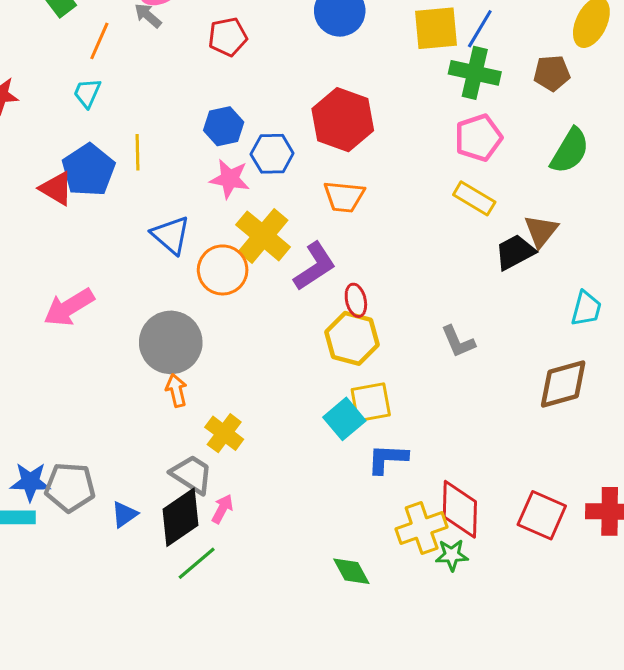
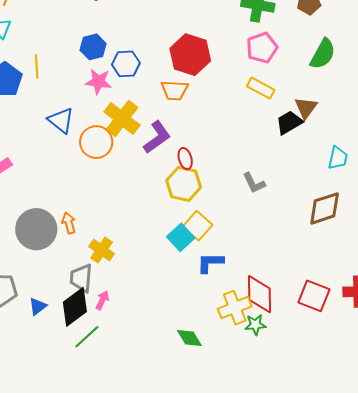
red hexagon: (343, 120) -> (190, 55), moved
gray circle: (171, 342) -> (36, 229), moved
yellow square: (371, 402) -> (198, 226), turned -36
gray trapezoid: (192, 474) -> (81, 278), turned -116

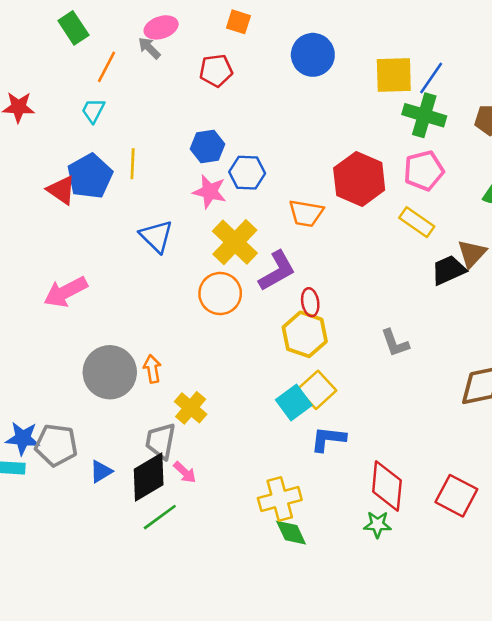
red hexagon: (190, 55) -> (359, 179), moved
orange circle: (96, 142) -> (220, 294), moved
pink arrow: (102, 300) -> (185, 472), turned 102
yellow cross: (235, 308) -> (280, 499), moved

